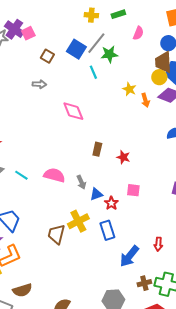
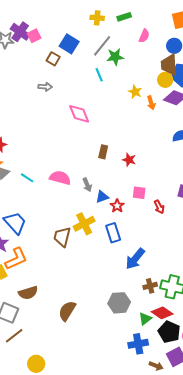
blue square: (76, 49) -> (69, 44), moved
red arrow: (158, 244) -> (159, 207), moved, turned -32

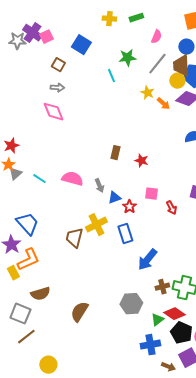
gray line: (102, 46) -> (157, 64), moved
brown square: (53, 59) -> (58, 65), moved
orange arrow: (151, 103) -> (163, 104), turned -32
pink diamond: (79, 114) -> (53, 112), moved

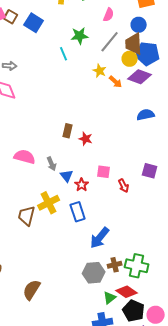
brown square: (58, 65) -> (11, 17), moved
red star: (141, 161) -> (86, 139), moved
blue triangle: (114, 198) -> (67, 176), turned -48
gray hexagon: (131, 304) -> (94, 273), moved

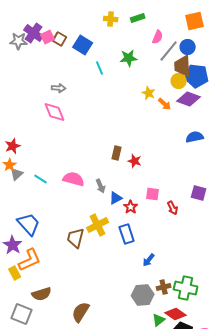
gray line: (110, 42) -> (169, 51), moved
cyan line: (64, 54) -> (100, 68), moved
blue triangle: (67, 176) -> (116, 198), turned 40
blue arrow: (100, 238) -> (149, 260), size x0.6

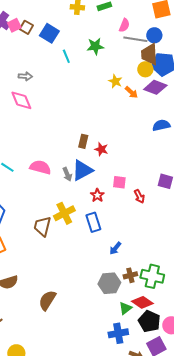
gray line: (169, 51) -> (135, 39), turned 60
blue triangle: (116, 198) -> (82, 170), moved, size x1.6

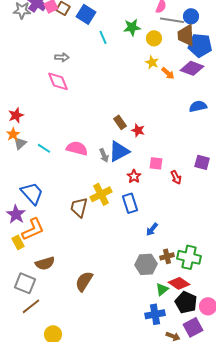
yellow circle: (145, 69) -> (154, 38), moved
brown rectangle: (83, 141) -> (120, 122), turned -48

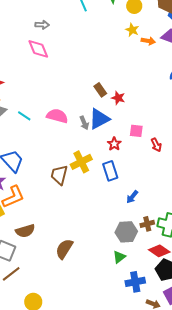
orange arrow: (168, 73) -> (148, 41), turned -32
green triangle: (162, 289) -> (119, 257), moved

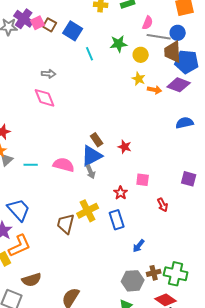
brown rectangle: (100, 90) -> (97, 140), moved
cyan line: (24, 116) -> (31, 165), turned -32
blue triangle: (99, 119) -> (92, 156), moved
red arrow: (156, 145) -> (163, 205), moved

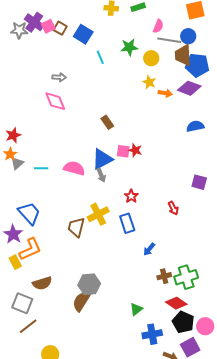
brown rectangle: (97, 140) -> (107, 122), moved
pink square: (143, 180) -> (123, 151), moved
green cross: (176, 274) -> (186, 277), turned -30
gray hexagon: (133, 281) -> (89, 284), moved

